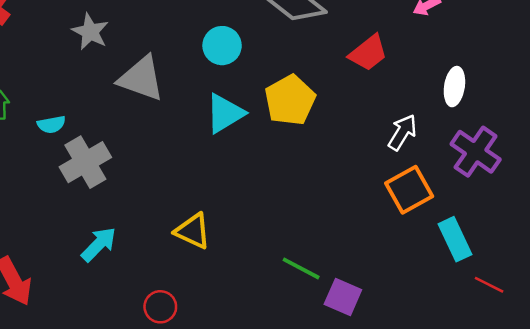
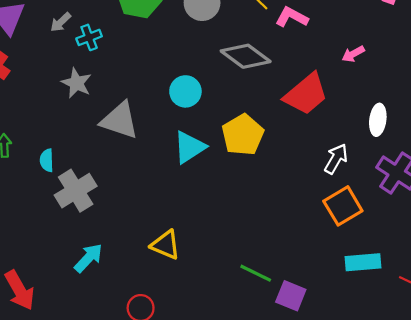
red trapezoid: (368, 53) -> (306, 94), size x1.4
cyan semicircle: (51, 124) -> (47, 160), turned 100
cyan rectangle: (455, 239) -> (363, 262), moved, turned -68

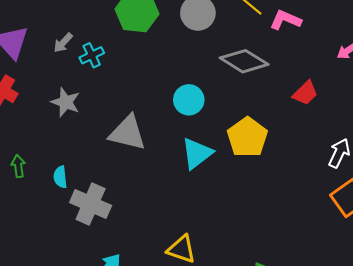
gray star: (77, 83) -> (66, 102), moved
red trapezoid: (306, 94) -> (305, 93), size x0.6
gray cross: (76, 191) -> (91, 204), turned -30

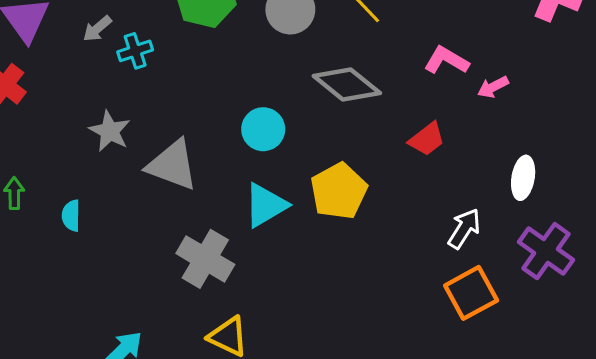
pink L-shape: (286, 20) -> (446, 60), moved
gray star: (66, 102) -> (110, 131), moved
gray cross: (91, 204) -> (205, 259), moved

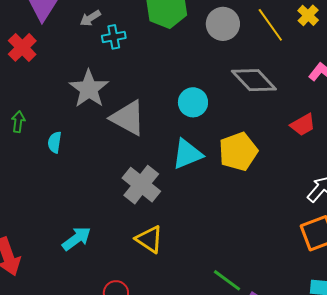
gray star: (110, 131) -> (89, 89), size x1.4

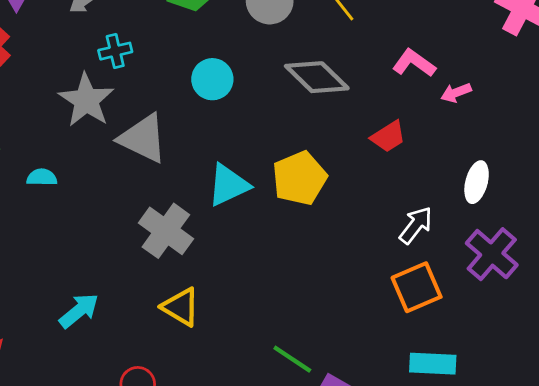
cyan cross: (114, 37) -> (115, 51), moved
cyan circle: (193, 102) -> (212, 79), moved
cyan semicircle: (55, 142) -> (42, 177), turned 85

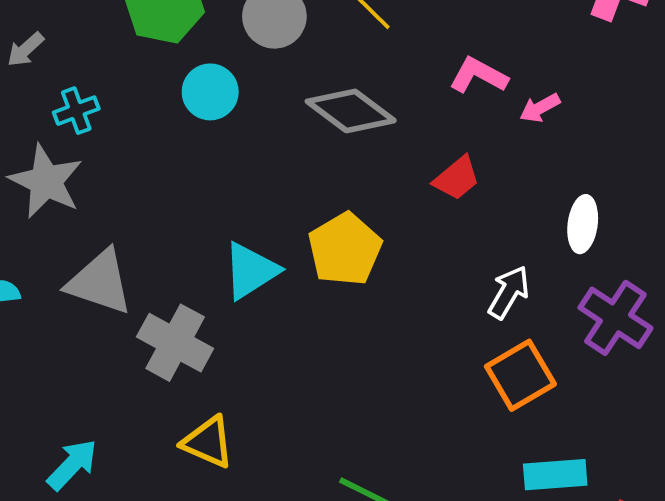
cyan circle: (212, 79) -> (210, 92), moved
gray triangle: (143, 138) -> (100, 282), moved

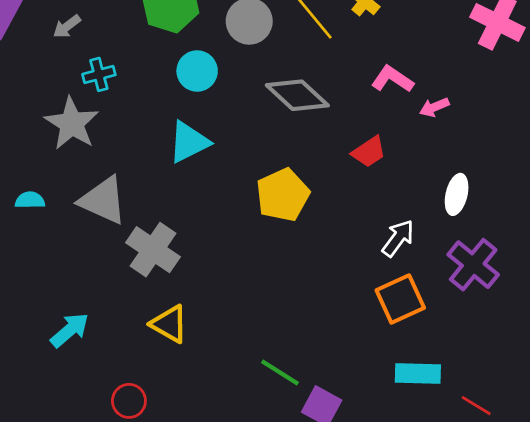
cyan triangle: (251, 271) -> (189, 142), moved

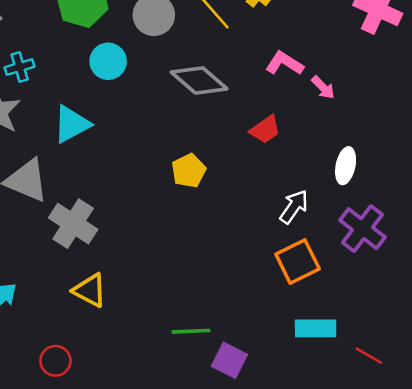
pink arrow: (434, 107) -> (323, 88), turned -110
cyan triangle: (189, 142) -> (72, 124), moved
yellow pentagon: (283, 195) -> (189, 171), size x0.7
green line: (280, 373) -> (191, 331), turned -33

